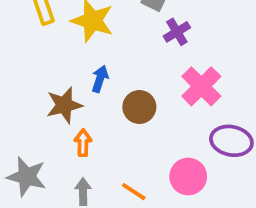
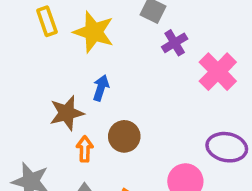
pink cross: (201, 86) -> (218, 72), moved
brown circle: (139, 107) -> (124, 136), moved

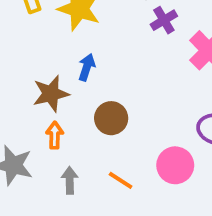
orange arrow: (85, 149) -> (55, 135), moved

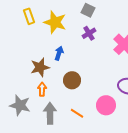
purple cross: (164, 20) -> (89, 33), moved
gray arrow: (70, 180) -> (50, 113), size x1.5

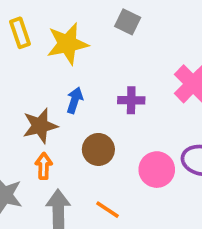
yellow star: (55, 22) -> (67, 44), turned -30
purple cross: (89, 33) -> (131, 100), moved, turned 32
pink circle: (106, 105) -> (157, 170), moved

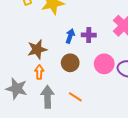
blue arrow: (75, 100) -> (70, 36), moved
pink circle: (157, 170) -> (104, 64), moved

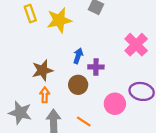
purple cross: (89, 35) -> (96, 67), moved
pink circle: (104, 64) -> (115, 104), moved

